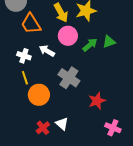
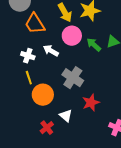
green arrow: (90, 45) -> (94, 45), turned -98
red star: (97, 101) -> (91, 103), moved
white triangle: (62, 124) -> (66, 116), moved

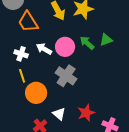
pink circle: (72, 36) -> (65, 47), moved
red star: (91, 103) -> (86, 113), moved

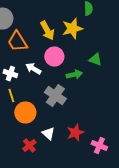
green triangle: (106, 40) -> (95, 60), turned 40
green arrow: (87, 43) -> (74, 75), moved, turned 126
pink circle: (65, 47) -> (54, 57), moved

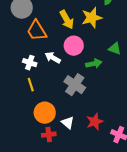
orange circle: (25, 113) -> (45, 113), moved
red cross: (29, 146) -> (49, 135), turned 32

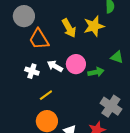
pink circle: (74, 46) -> (76, 64), moved
yellow line: (31, 85) -> (46, 95), moved, turned 72
gray cross: (75, 85) -> (111, 106), moved

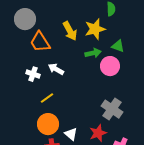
green triangle: (117, 57) -> (118, 46), moved
pink circle: (76, 64) -> (110, 66), moved
green arrow: (96, 72) -> (93, 53), moved

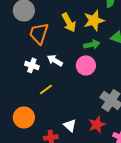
orange trapezoid: (40, 42) -> (39, 33), turned 50
pink circle: (110, 66) -> (86, 65), moved
orange circle: (48, 124) -> (24, 117), moved

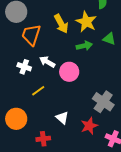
yellow star: (94, 20) -> (86, 22), turned -30
pink circle: (86, 65) -> (69, 72), moved
white triangle: (70, 125) -> (62, 118), moved

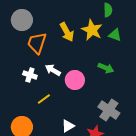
green triangle: (109, 39) -> (115, 35), moved
green arrow: (84, 46) -> (106, 68), moved, turned 35
white triangle: (62, 118) -> (68, 126), turned 48

